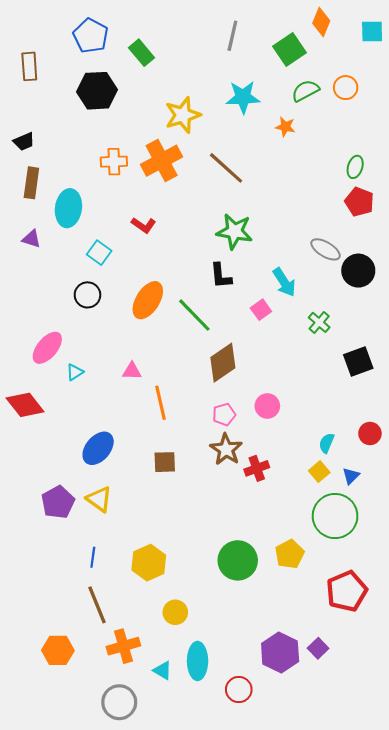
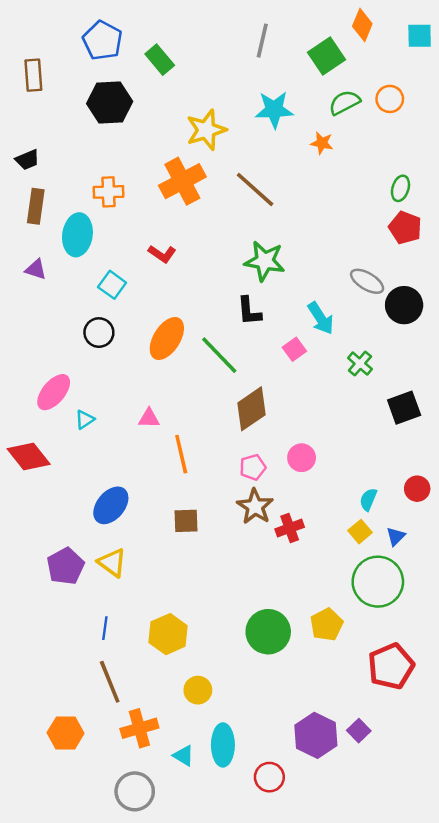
orange cross: (114, 162) -> (108, 192), moved

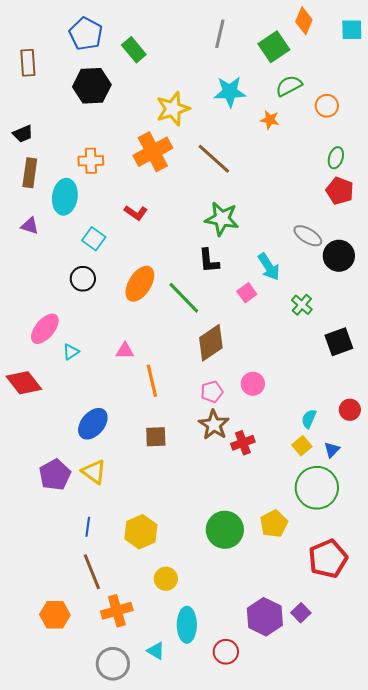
orange circle: (390, 99) -> (327, 106), moved
cyan triangle: (184, 756) -> (156, 651), moved

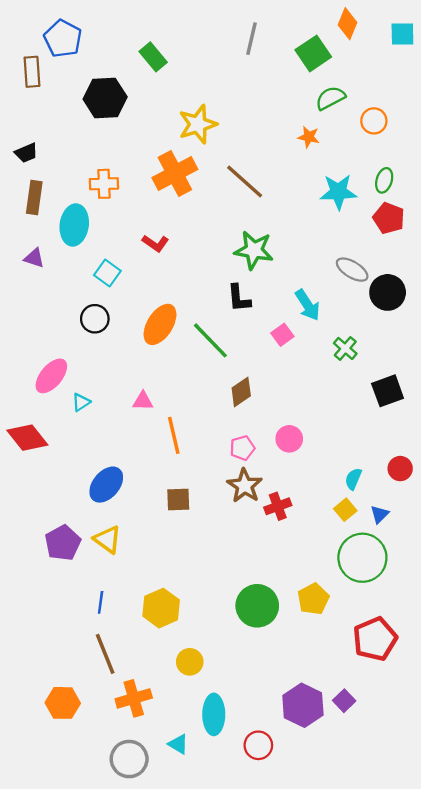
blue pentagon: (86, 34) -> (63, 39), moved
cyan star: (230, 92) -> (338, 192), moved
brown diamond: (211, 343) -> (241, 392), size x0.7

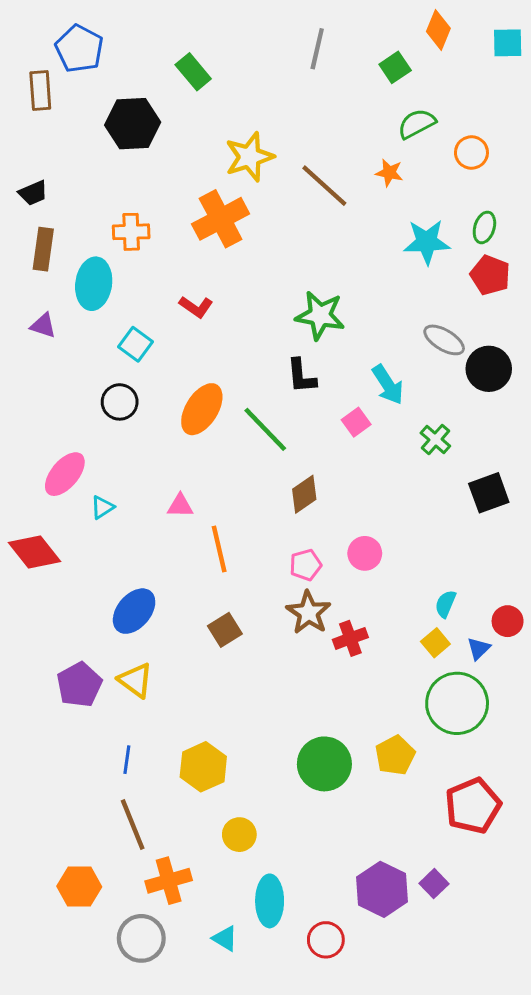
green square: (313, 53) -> (395, 67), size x0.7
brown line: (245, 182) -> (324, 186), moved
red circle: (400, 469) -> (508, 621), moved
brown square: (178, 499) -> (225, 630), turned -30
gray circle: (129, 759) -> (141, 938), moved

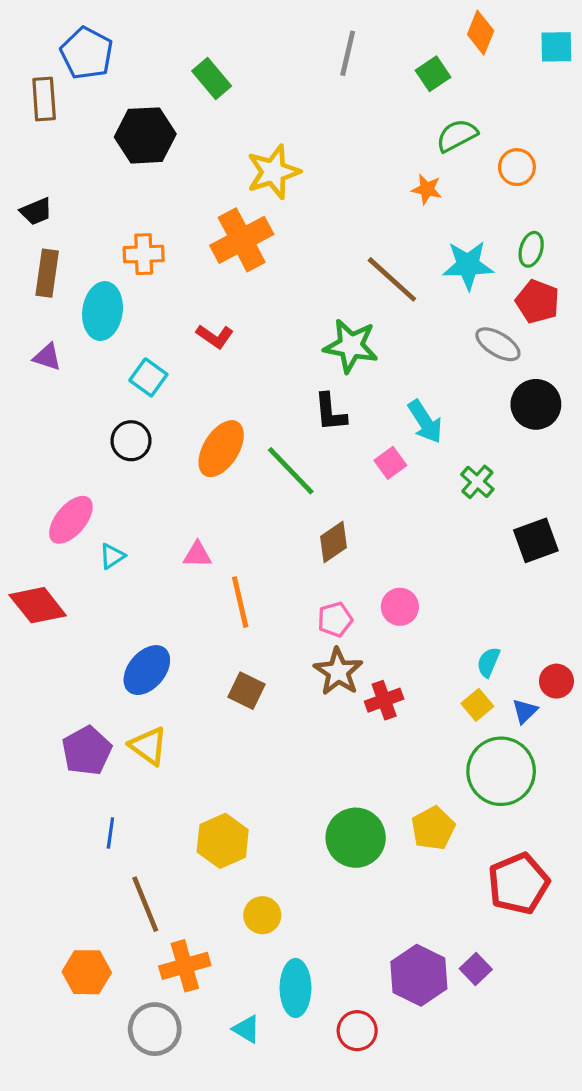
brown line: (324, 186) -> (392, 279), moved
gray ellipse: (444, 340) -> (498, 344), moved
brown square: (225, 630) -> (246, 691), turned -32
blue line: (127, 760) -> (110, 833), moved

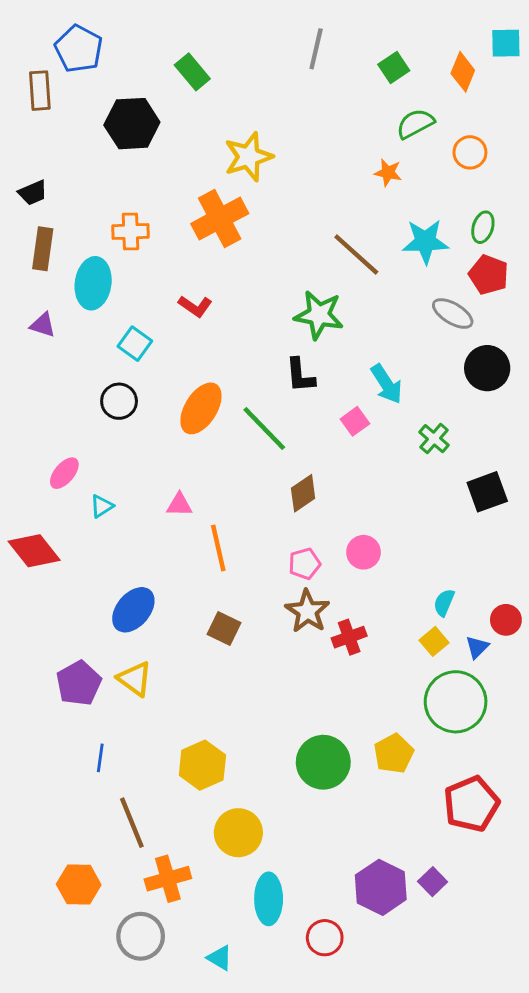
orange diamond: (481, 33) -> (463, 72), moved
pink ellipse: (71, 520) -> (64, 473), size x0.7
yellow circle: (262, 915) -> (238, 833), size x1.4
cyan triangle: (246, 1029) -> (220, 958), moved

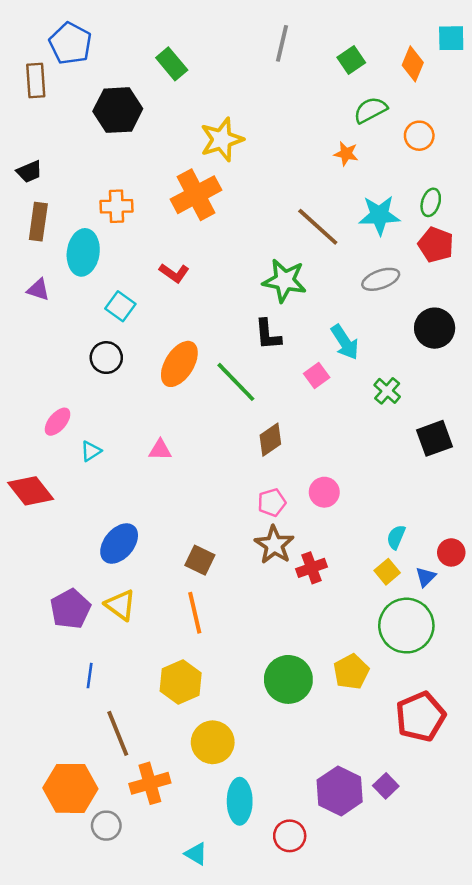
gray ellipse: (453, 313) -> (381, 279), moved, turned -51
orange line: (218, 548) -> (195, 613), moved
orange hexagon: (79, 884) -> (70, 788), size x1.4
gray circle: (141, 936) -> (106, 826), moved, size x0.7

